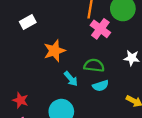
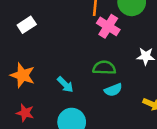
orange star: (55, 51) -> (23, 75), moved, turned -30
cyan arrow: (71, 79) -> (65, 84), moved

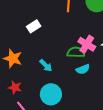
white rectangle: (27, 25) -> (34, 26), moved
pink cross: (108, 26) -> (87, 44), moved

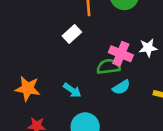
white rectangle: (34, 26) -> (72, 34), moved

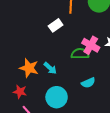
cyan semicircle: (121, 87) -> (88, 83), moved
orange star: (28, 88) -> (29, 68), moved

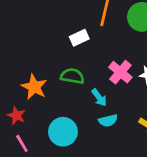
green semicircle: (80, 54) -> (72, 76), moved
cyan arrow: (50, 68) -> (99, 98), moved

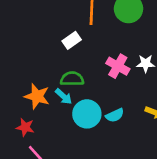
cyan arrow: (99, 98) -> (64, 96), moved
cyan circle: (63, 132) -> (87, 114), moved

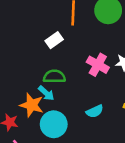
orange star: (37, 96) -> (32, 105), moved
cyan circle: (87, 114) -> (54, 124), moved

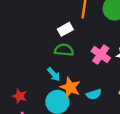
green semicircle: (54, 77) -> (64, 50), moved
orange star: (32, 105) -> (70, 87), moved

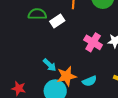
green semicircle: (64, 50) -> (37, 14), moved
orange star: (70, 87) -> (66, 76), turned -30

